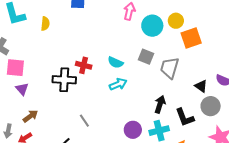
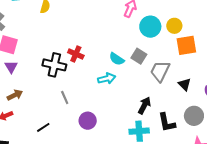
cyan semicircle: (115, 62) -> (117, 59), moved
black triangle: (201, 86) -> (185, 84), moved
gray line: (84, 121) -> (65, 97), moved
purple circle: (133, 130) -> (88, 121), moved

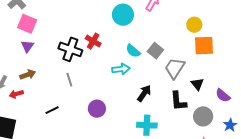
cyan circle: (150, 27) -> (123, 15), moved
gray line: (65, 97) -> (69, 80), moved
black arrow: (144, 105) -> (144, 93), moved
black L-shape: (167, 123) -> (178, 101), moved

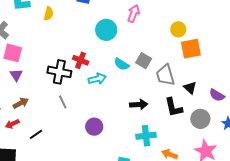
gray trapezoid: (175, 68) -> (165, 75), turned -40
cyan arrow: (121, 69) -> (97, 79), moved
black arrow: (144, 93) -> (139, 105), turned 60
black line: (52, 110) -> (36, 134), moved

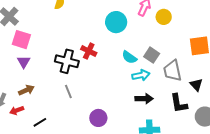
yellow circle: (178, 29) -> (164, 17), moved
cyan arrow: (97, 79) -> (141, 75), moved

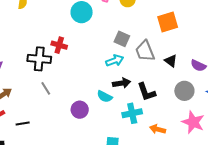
cyan semicircle: (129, 57) -> (105, 97), moved
black L-shape: (179, 103) -> (146, 92), moved
black line: (40, 122) -> (23, 123), turned 32

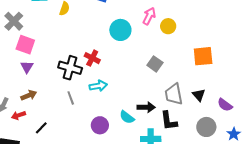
gray trapezoid: (145, 51) -> (174, 94), moved
cyan arrow: (115, 61) -> (98, 86), moved
black line: (23, 123) -> (41, 128), turned -48

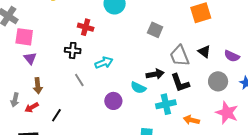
red cross: (92, 58) -> (86, 27), moved
black cross: (70, 68) -> (73, 50), size x0.7
brown arrow: (29, 95) -> (38, 86), turned 119

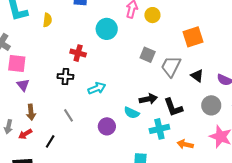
gray trapezoid: (180, 56) -> (171, 66), moved, turned 50
gray line: (79, 80) -> (69, 115), moved

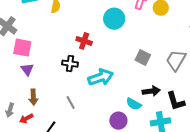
gray square: (148, 55) -> (143, 58), moved
cyan arrow: (97, 88) -> (101, 77), size x1.4
purple circle: (107, 126) -> (118, 121), moved

